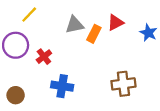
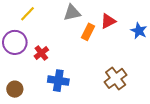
gray triangle: (75, 25) -> (72, 13), moved
brown cross: (123, 84) -> (116, 78), turned -30

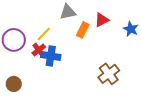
yellow line: (28, 14) -> (44, 34), moved
blue cross: (58, 81) -> (51, 56), moved

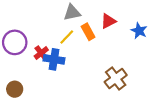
orange rectangle: (83, 30) -> (88, 32), turned -56
yellow line: (44, 34) -> (67, 37), moved

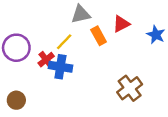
yellow line: (67, 37) -> (64, 42), moved

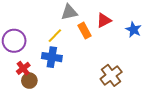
red cross: (46, 60) -> (23, 68), moved
brown circle: (16, 100) -> (29, 81), moved

